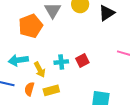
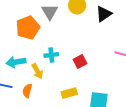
cyan cross: (61, 62) -> (51, 55), moved
yellow rectangle: (51, 90) -> (69, 93), moved

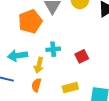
yellow arrow: (37, 71) -> (39, 65), turned 42
orange semicircle: (27, 91) -> (36, 85), moved

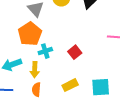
orange pentagon: (30, 21) -> (30, 34), moved

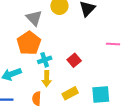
yellow arrow: (35, 70) -> (47, 79), moved

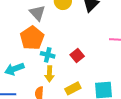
cyan cross: (45, 60) -> (48, 55), turned 32

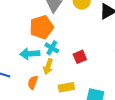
cyan arrow: (14, 69) -> (30, 54), moved

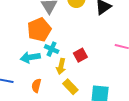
yellow arrow: (48, 66) -> (61, 66), moved
yellow rectangle: (66, 87) -> (70, 87), turned 63

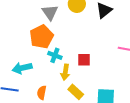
red square: (80, 55) -> (84, 60), turned 32
cyan arrow: (30, 57) -> (22, 68), moved

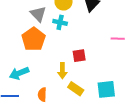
cyan cross: (55, 55) -> (60, 22), moved

